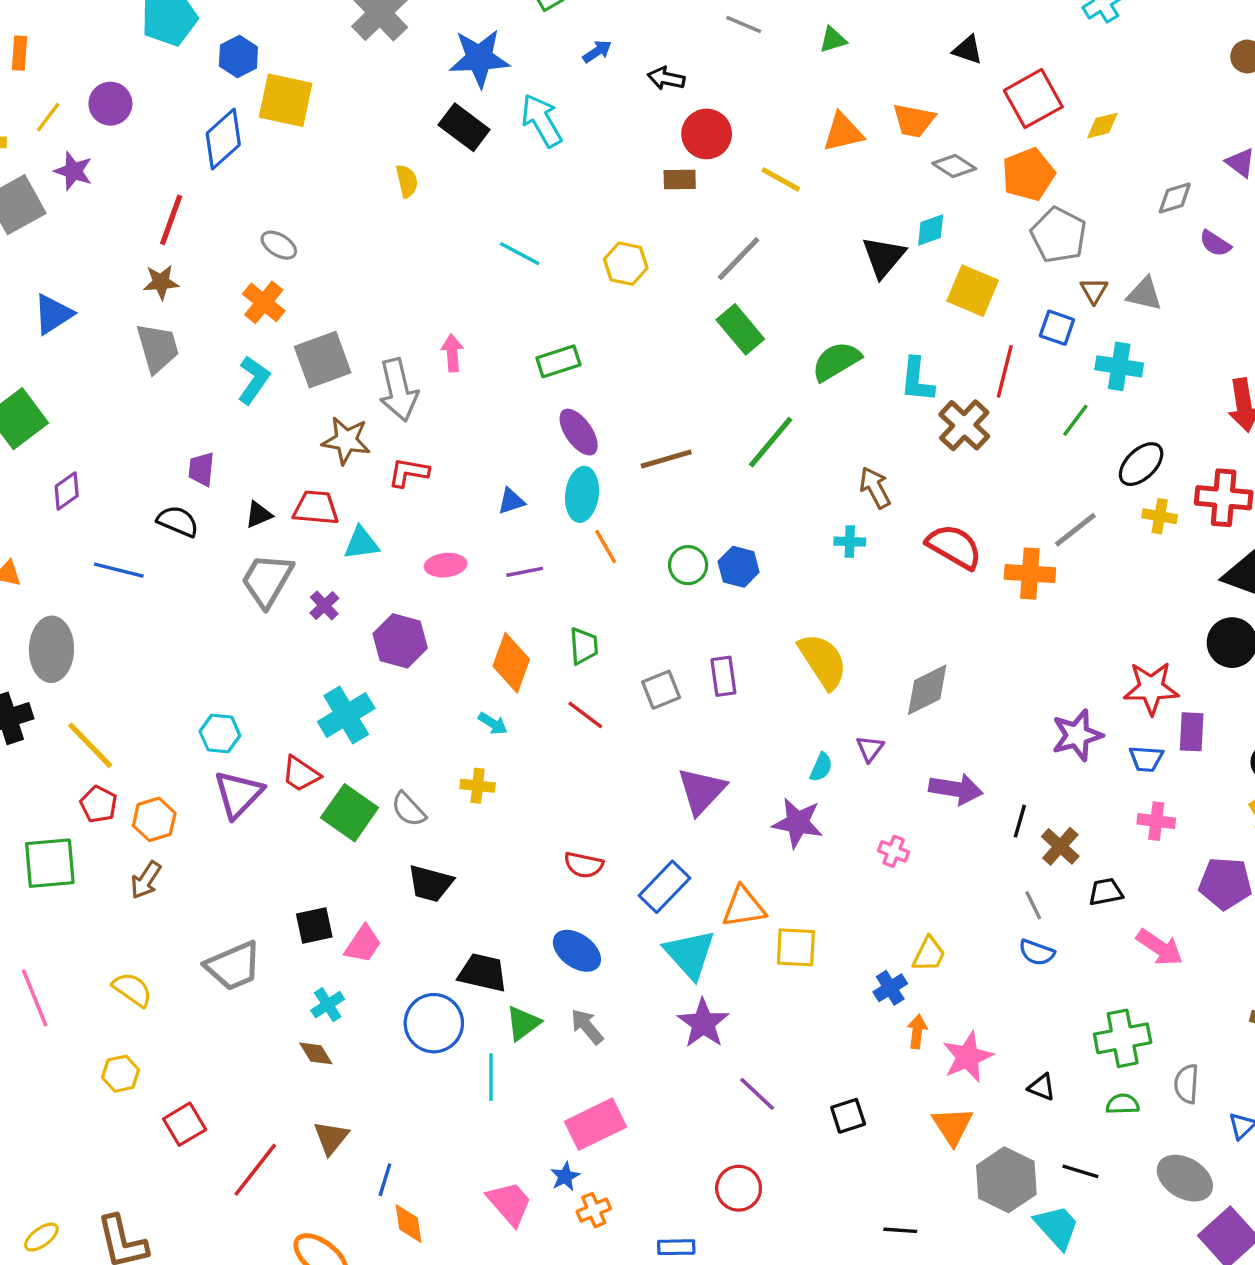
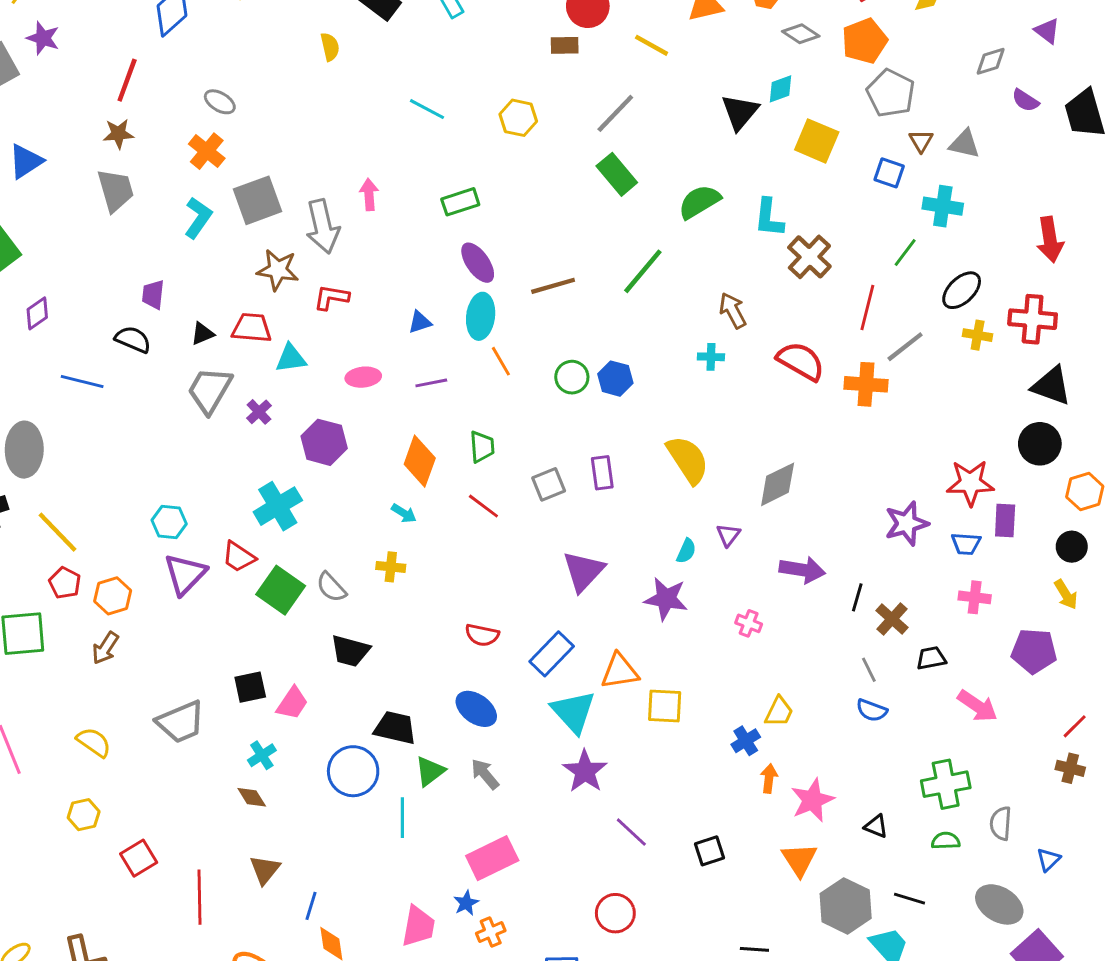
red line: (1005, 371) -> (867, 308), moved
red line: (255, 1170) -> (200, 897), turned -39
pink trapezoid: (510, 1203) -> (418, 926), turned 51

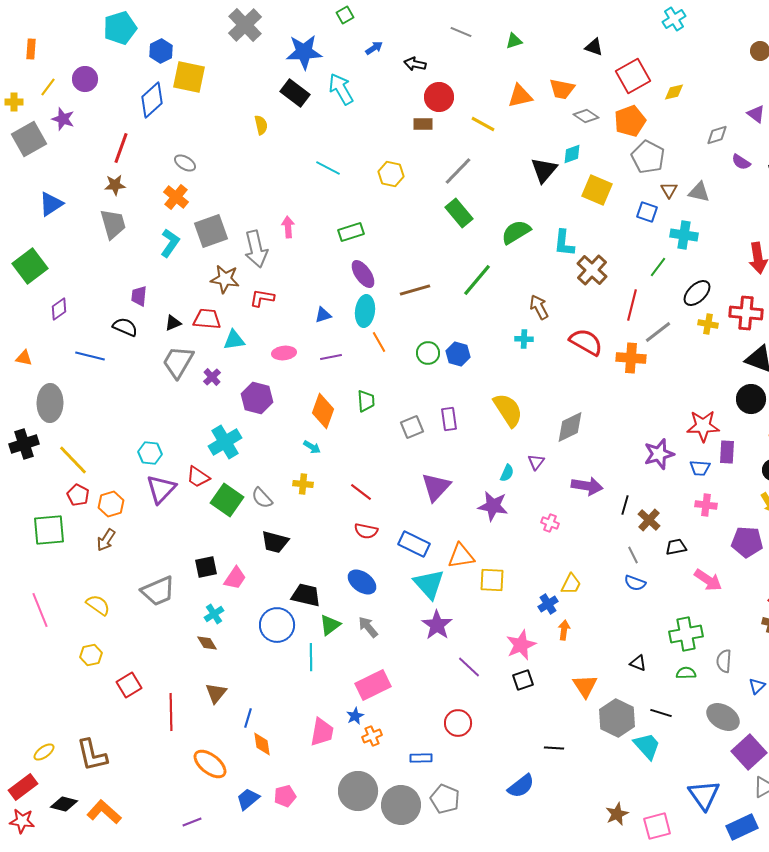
red line: (483, 506) -> (361, 492), moved
blue rectangle: (552, 654) -> (414, 544), turned 72
pink star: (812, 800) -> (521, 645), moved

